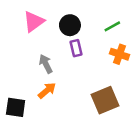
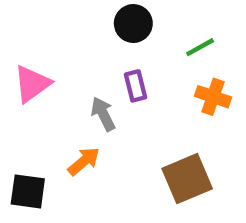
pink triangle: (34, 22) -> (32, 84), moved
black circle: (70, 25) -> (133, 23), moved
gray arrow: (46, 64) -> (103, 114), moved

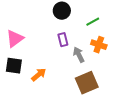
gray arrow: (103, 114) -> (79, 55), moved
black square: (28, 191) -> (14, 66), moved

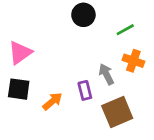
purple rectangle: (63, 40) -> (85, 90), moved

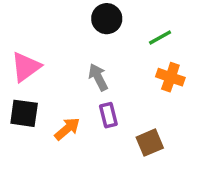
gray arrow: (106, 74) -> (98, 77), moved
brown square: (117, 112) -> (150, 143), size x0.7

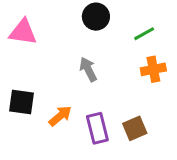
pink triangle: (26, 67) -> (23, 32), moved, turned 44
orange cross: (170, 77) -> (153, 69), turned -30
purple rectangle: (108, 115) -> (97, 128), moved, size x1.4

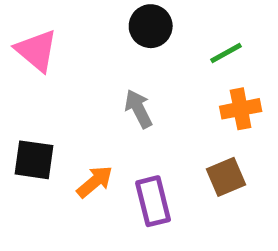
pink triangle: (23, 32) -> (36, 50), turned 32
brown square: (135, 128) -> (226, 177), moved

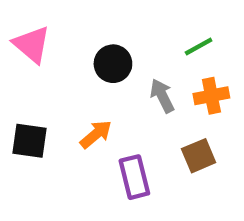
black circle: (151, 26) -> (113, 64), moved
gray arrow: (138, 109) -> (162, 96), moved
orange arrow: (95, 182) -> (96, 134), moved

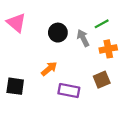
gray arrow: (162, 96) -> (83, 38), moved
black square: (30, 141) -> (15, 86), moved
purple rectangle: (134, 177) -> (69, 91), turned -65

